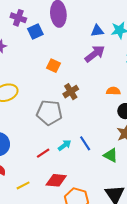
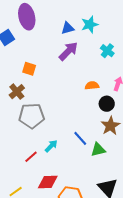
brown cross: (71, 92) -> (17, 92), moved
blue line: (85, 143) -> (80, 138), moved
green triangle: (111, 155) -> (98, 150), turned -35

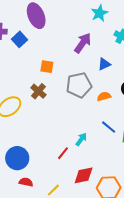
blue triangle: (68, 28) -> (104, 64), moved
orange semicircle: (92, 86) -> (104, 96), moved
gray pentagon: (32, 116) -> (79, 85), moved

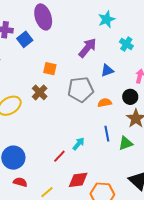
blue line: (109, 127) -> (107, 134), turned 35

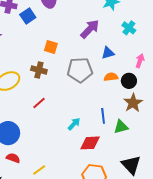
brown cross: (40, 92) -> (39, 70), turned -35
orange semicircle: (105, 103) -> (111, 77), moved
red line: (59, 156) -> (39, 103), moved
red diamond: (78, 180) -> (90, 143), moved

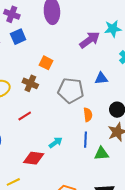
blue square: (28, 16) -> (18, 37), moved
purple arrow: (90, 29) -> (90, 40), moved
orange semicircle: (111, 77) -> (88, 115), moved, turned 80
red diamond: (90, 143) -> (34, 158), moved

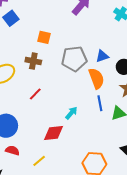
blue triangle: (101, 78) -> (102, 56), moved
orange semicircle: (88, 115) -> (96, 78), size x1.5

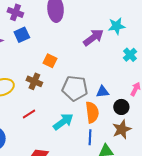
cyan arrow: (71, 113) -> (63, 122), moved, size x1.5

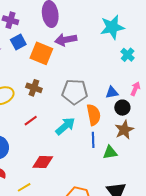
cyan star: (117, 26) -> (112, 27), size x1.4
purple arrow: (93, 37) -> (66, 40), moved, turned -150
orange square: (50, 61) -> (41, 53), moved, size x1.6
blue triangle: (103, 92) -> (112, 92), moved

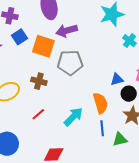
gray pentagon: (75, 92) -> (70, 63), moved

